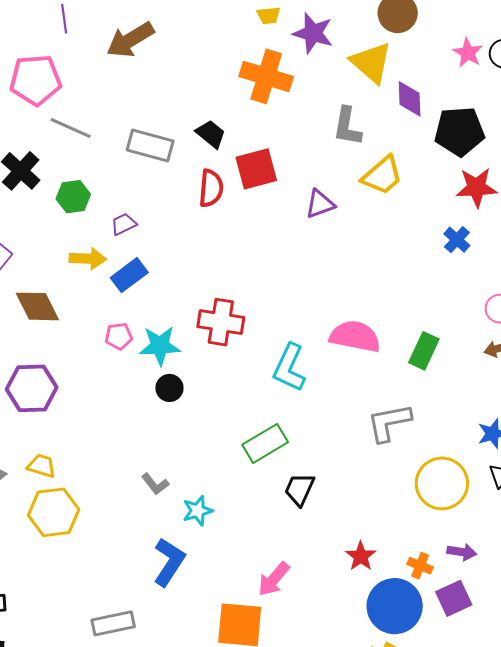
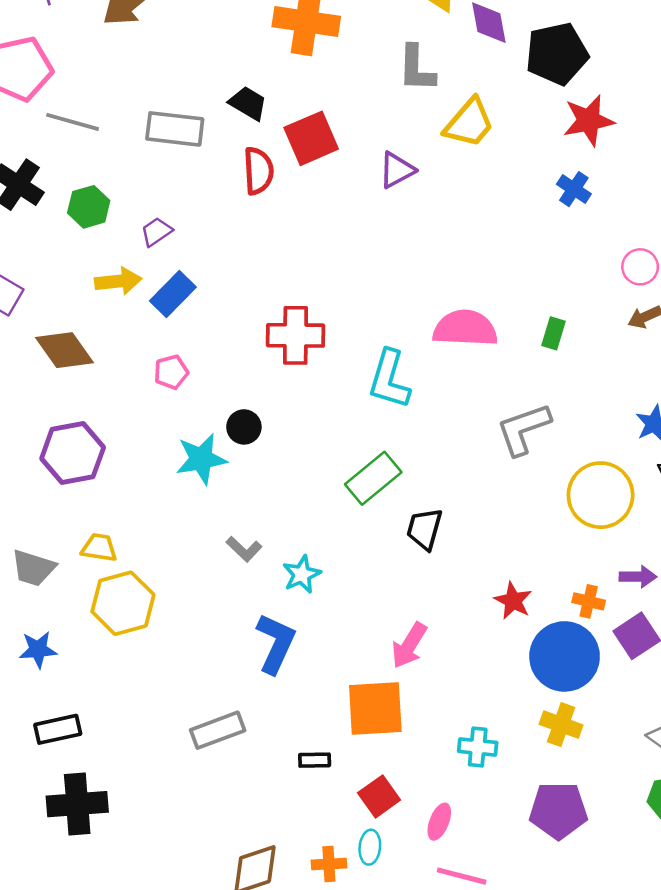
cyan star: (160, 346) -> (201, 459), moved
green rectangle: (424, 351) -> (553, 333), size x0.7

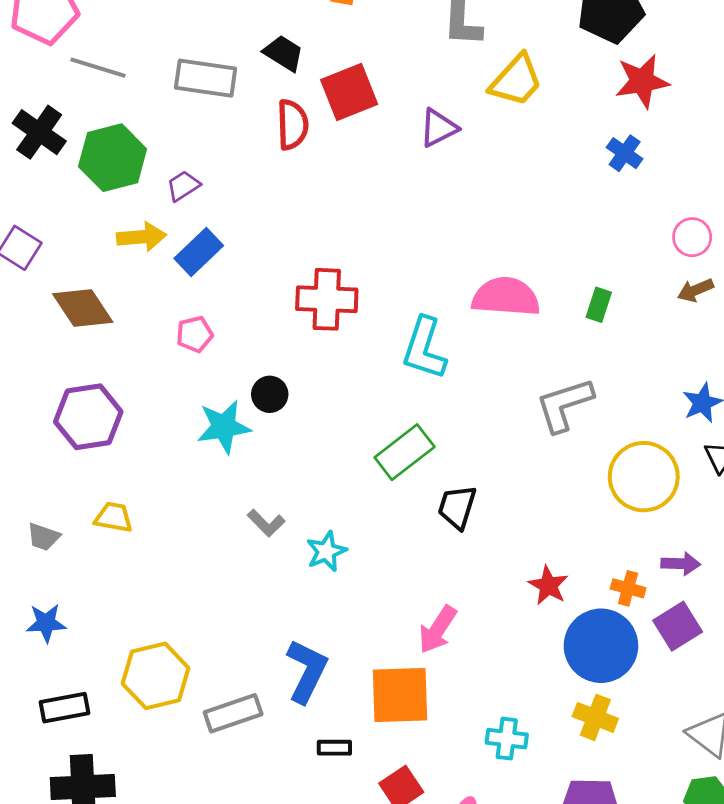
green hexagon: (89, 207) -> (113, 158), size x1.5
gray trapezoid: (33, 568) -> (44, 537), size x0.7
yellow hexagon: (123, 603) -> (156, 676), moved
blue L-shape: (276, 643) -> (307, 671), moved

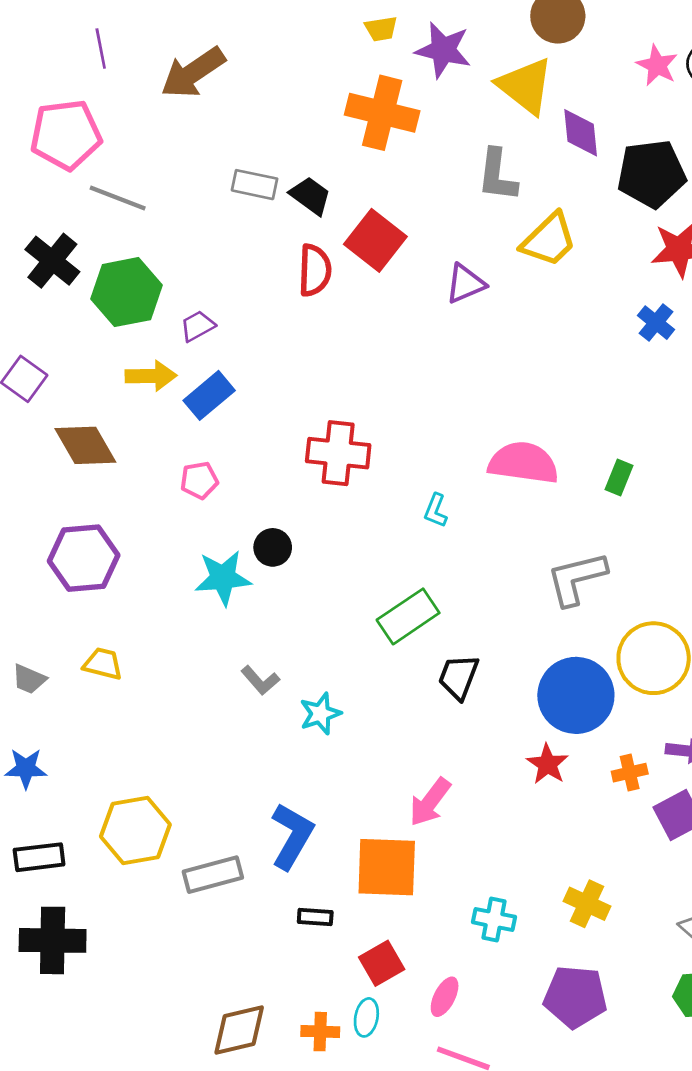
gray rectangle: (206, 78) -> (255, 185), moved, size x0.7
red square: (349, 92) -> (375, 240), turned -34
cyan L-shape: (424, 348) -> (436, 511), size x0.5
orange cross: (628, 588) -> (630, 773), turned -32
blue circle: (601, 646) -> (576, 695), moved

